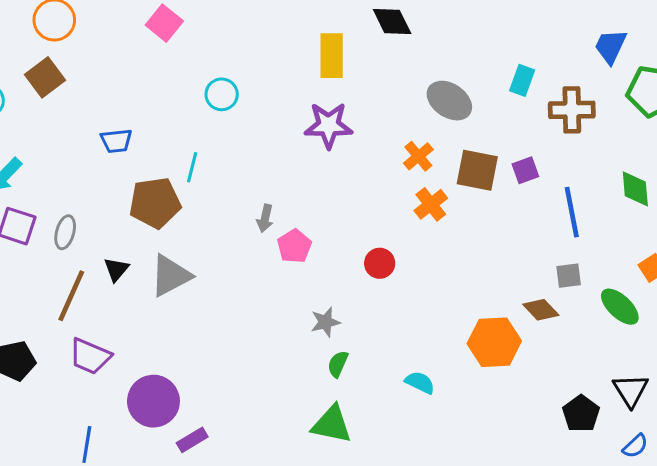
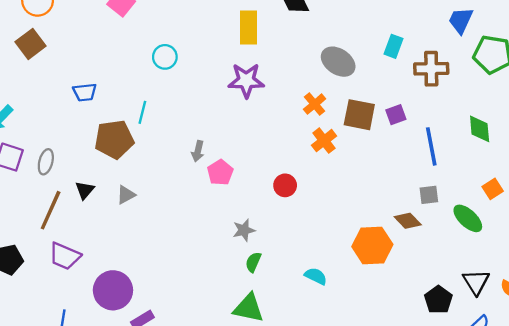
gray triangle: (170, 276) -> (126, 195), size x0.6

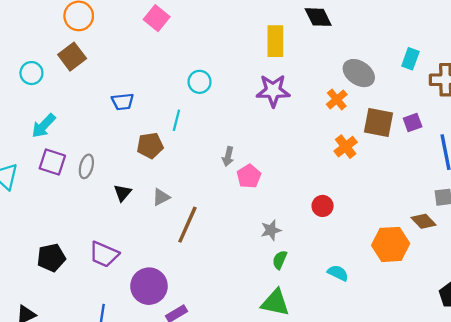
cyan circle: (165, 57) -> (200, 82), moved
orange cross: (315, 104) -> (337, 99), moved
brown pentagon: (114, 139) -> (150, 146), size x0.7
red circle: (285, 185) -> (323, 206), moved
brown line: (51, 210) -> (187, 225), moved

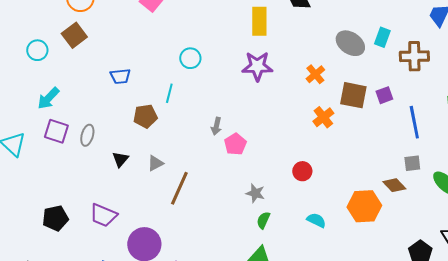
gray ellipse: (359, 73) -> (350, 43), moved
gray star: (271, 230) -> (255, 193), turned 30
cyan semicircle: (338, 273) -> (316, 220), moved

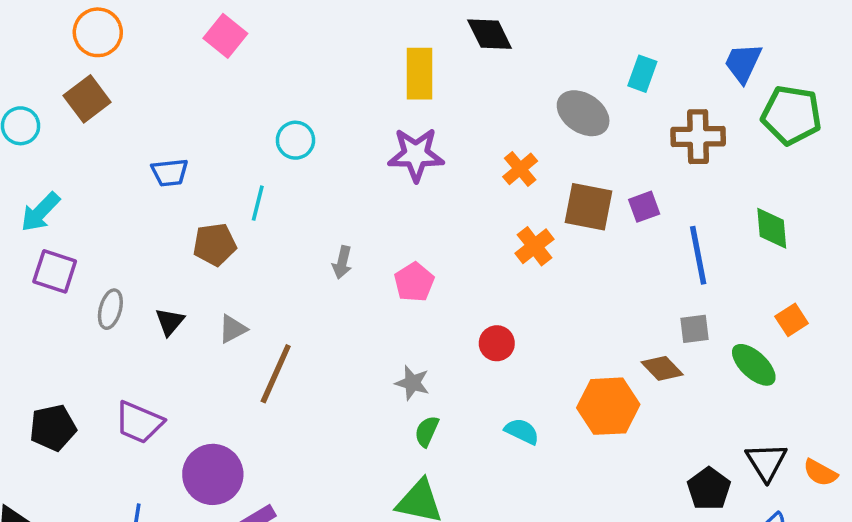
cyan rectangle: (382, 37) -> (642, 74), moved
gray ellipse: (87, 135) -> (110, 309), moved
pink pentagon: (235, 144) -> (414, 282), moved

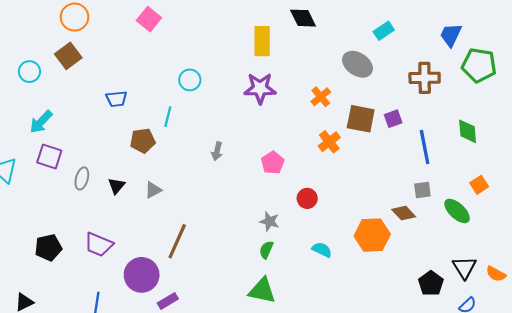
cyan rectangle: (642, 74) -> (384, 31), moved, turned 36
pink pentagon: (414, 282) -> (273, 163), moved
brown line: (276, 374) -> (177, 241), moved
gray star: (412, 383) -> (269, 221), moved

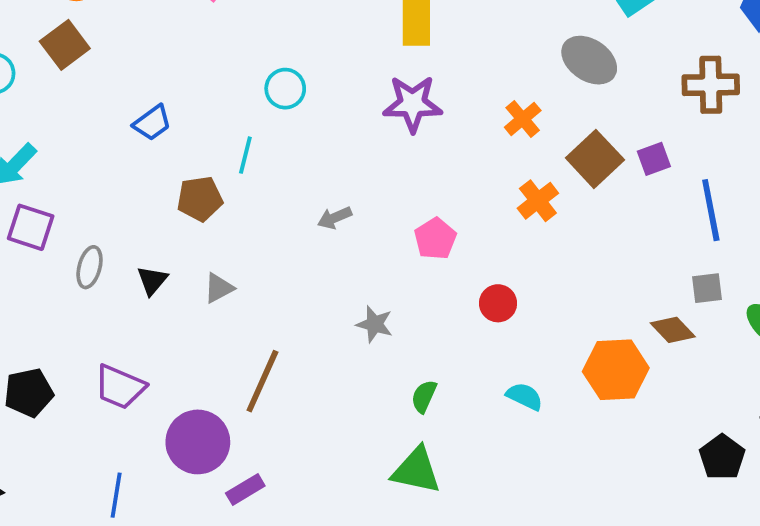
blue trapezoid: (116, 99) -> (152, 123), turned -30
brown square: (361, 119) -> (595, 159), turned 36
gray arrow: (217, 151) -> (335, 218), turned 54
gray star: (269, 221) -> (375, 324), moved

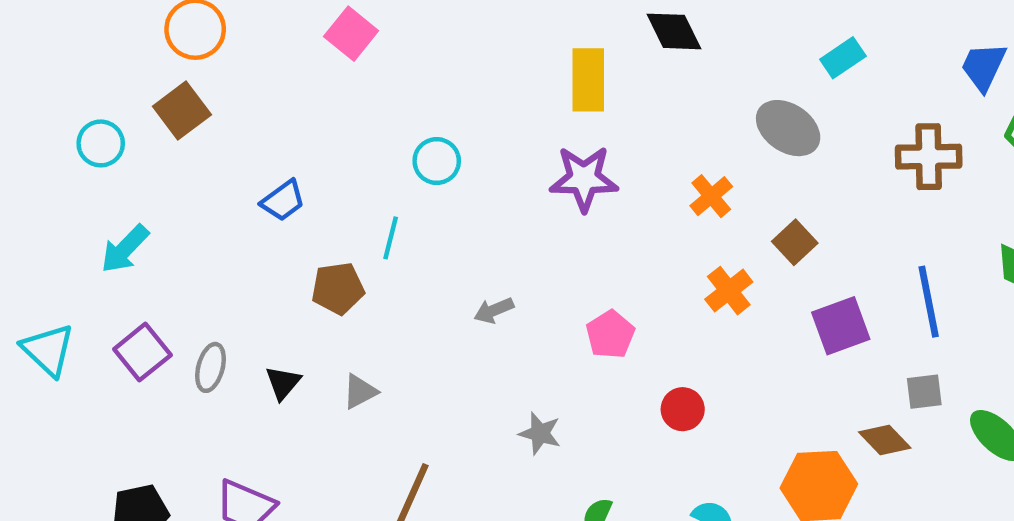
brown square: (595, 159) -> (795, 242), size x0.7
purple square: (654, 159) -> (841, 326), moved, size x1.5
purple square: (31, 227) -> (142, 352), moved, turned 33

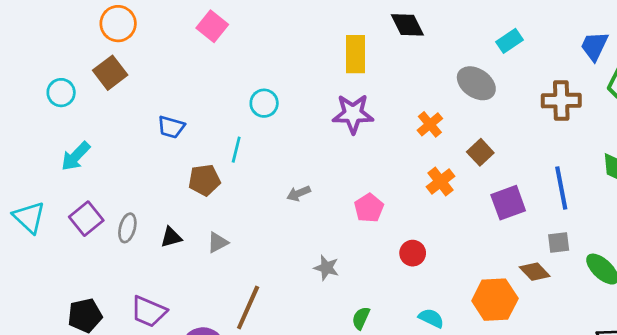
blue trapezoid: (283, 201) -> (171, 127), turned 52
black triangle: (283, 383) -> (171, 237), turned 35

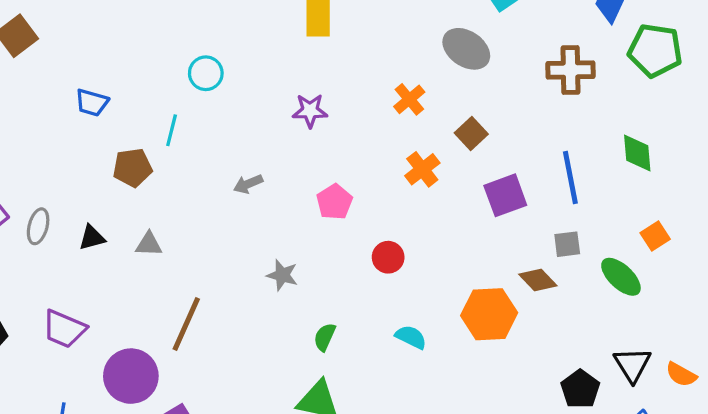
purple star: (353, 114) -> (310, 111), moved, size x0.7
gray triangle: (218, 242) -> (149, 244), turned 30

